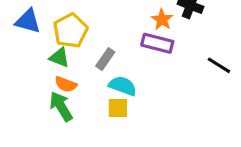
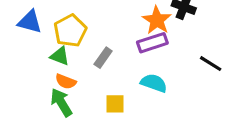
orange star: (162, 20) -> (157, 20), size x1.4
purple rectangle: (157, 43) -> (152, 43), turned -32
cyan semicircle: (123, 86) -> (154, 83), moved

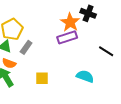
gray rectangle: (103, 58) -> (26, 47), moved
cyan semicircle: (154, 83) -> (85, 76), moved

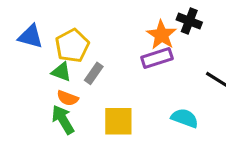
yellow square: (42, 78) -> (118, 121), size x1.5

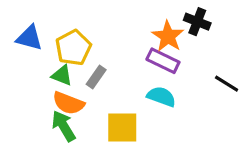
purple rectangle: (157, 58) -> (163, 61), turned 44
orange semicircle: (68, 98) -> (68, 103), size x1.4
cyan semicircle: (185, 118) -> (161, 97), moved

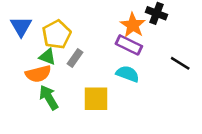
blue triangle: (29, 38) -> (21, 26), turned 45
orange semicircle: (68, 103) -> (38, 74), moved, turned -35

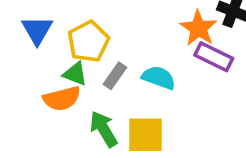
purple rectangle: (129, 45) -> (214, 57), moved
cyan semicircle: (128, 74) -> (159, 78), moved
green arrow: (49, 97) -> (104, 129), moved

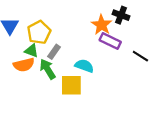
cyan semicircle: (159, 78) -> (84, 66), moved
green arrow: (104, 129) -> (48, 69), moved

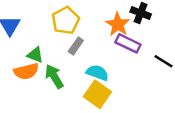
yellow pentagon: (39, 32) -> (66, 21), moved
gray rectangle: (54, 52) -> (76, 46), moved
yellow square: (71, 85) -> (97, 94), moved, turned 35

